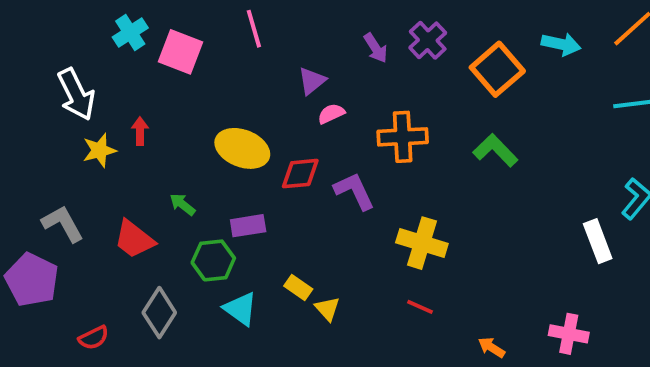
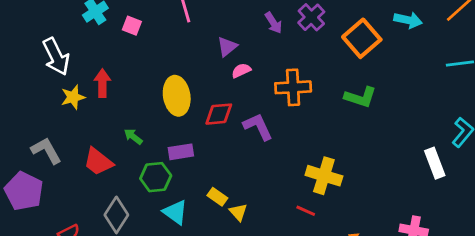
pink square: (181, 52) -> (132, 26), size x0.6
red arrow: (140, 131) -> (102, 83), size x1.4
yellow ellipse: (242, 148) -> (177, 96), turned 60
green L-shape: (495, 150) -> (360, 97), turned 152
yellow cross: (422, 243) -> (324, 176), moved

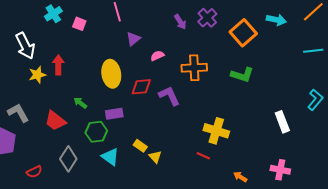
purple triangle: (227, 47) -> (133, 39), moved
white rectangle: (435, 163) -> (282, 122), moved

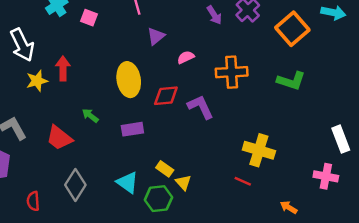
green hexagon: (96, 132) -> (158, 199), moved
pink cross: (280, 170) -> (326, 176), moved
red semicircle: (34, 172) -> (33, 201), turned 112

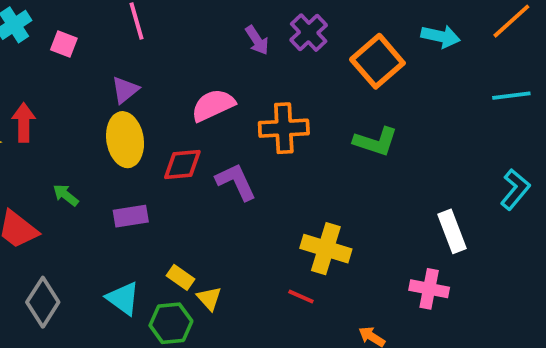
purple triangle: (156, 36) -> (125, 90), moved
pink semicircle: (186, 57) -> (213, 105), size x1.6

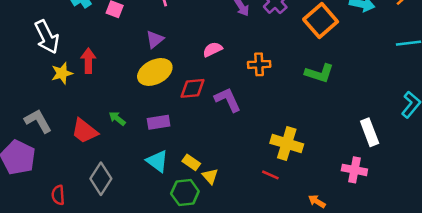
pink semicircle: (213, 105) -> (213, 49), size x0.7
orange cross: (284, 128) -> (259, 64), size x0.7
yellow ellipse: (125, 140) -> (155, 72), turned 72
green arrow: (66, 195) -> (117, 118), moved
cyan triangle: (123, 298) -> (157, 161), moved

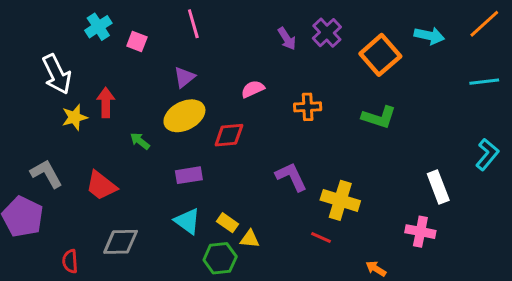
purple L-shape: (228, 100) -> (291, 177), moved
green arrow: (117, 118) -> (140, 141), moved
yellow triangle: (210, 176) -> (250, 239), turned -42
gray diamond: (101, 179) -> (121, 242), turned 56

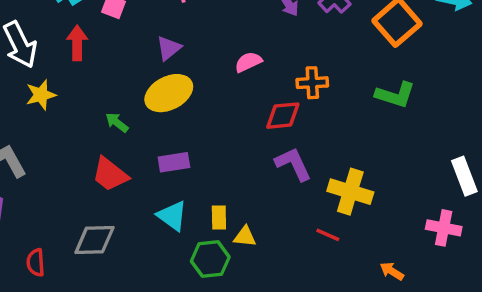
red arrow: (106, 102) -> (77, 43), moved
red diamond: (229, 135) -> (283, 116), moved
red trapezoid: (101, 186) -> (110, 174), moved
yellow rectangle: (227, 223) -> (219, 218), turned 54

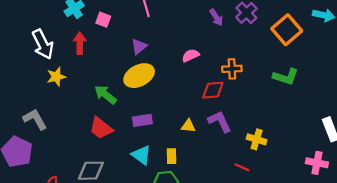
green arrow: (117, 122) -> (105, 95), size x1.5
yellow cross: (350, 192) -> (257, 139), size x0.7
yellow triangle: (245, 237) -> (188, 126), moved

